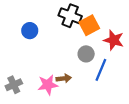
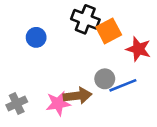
gray circle: (86, 54) -> (105, 79), moved
blue line: (101, 70) -> (123, 85), turned 45
brown arrow: (64, 78) -> (78, 96), size x1.5

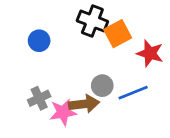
gray circle: (105, 79) -> (102, 86), moved
gray cross: (17, 103) -> (39, 98), moved

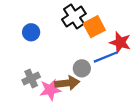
black cross: (92, 21) -> (74, 16), turned 35
blue line: (133, 93) -> (106, 57), moved

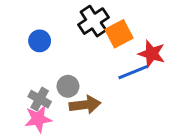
gray circle: (82, 68) -> (68, 86), moved
gray cross: (31, 78) -> (40, 99), turned -36
pink star: (50, 90) -> (38, 119), moved

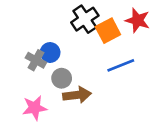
blue circle: (40, 41) -> (50, 53), moved
red star: (152, 54) -> (138, 20), moved
gray cross: (40, 99) -> (36, 60), moved

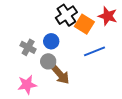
orange square: (108, 31) -> (84, 24), turned -30
blue circle: (50, 53) -> (51, 41), moved
brown arrow: (77, 95) -> (60, 75), turned 55

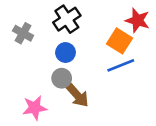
black cross: (66, 15) -> (67, 19), moved
orange square: (84, 24) -> (120, 41), moved
gray cross: (28, 47) -> (23, 33), moved

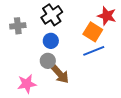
gray cross: (23, 33) -> (18, 26), turned -35

